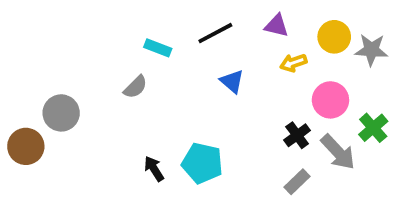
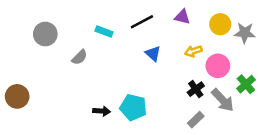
yellow arrow: (293, 63) -> (193, 51), moved
gray semicircle: (135, 87) -> (80, 57), moved
gray circle: (61, 113) -> (45, 34), moved
black arrow: (154, 169) -> (102, 111), turned 126

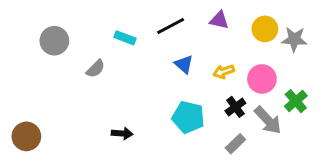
yellow arrow: (193, 51) -> (224, 72), moved
brown circle: (17, 96) -> (26, 136), moved
cyan pentagon: (133, 107) -> (188, 117), moved

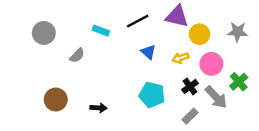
purple triangle: (219, 20) -> (177, 16), size x1.5
yellow circle: (265, 29) -> (199, 34), moved
brown circle: (26, 136) -> (56, 100), moved

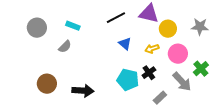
cyan rectangle: (101, 31) -> (73, 26), moved
black cross: (190, 86) -> (149, 73), moved
black arrow: (98, 108) -> (83, 91), size x1.5

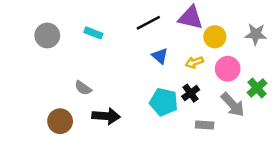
gray semicircle: (65, 47) -> (83, 88), moved, turned 80
brown circle: (47, 84) -> (60, 121), moved
gray rectangle: (160, 98) -> (205, 125), turned 48

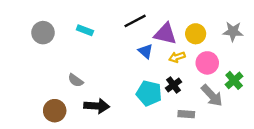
purple triangle: (191, 18) -> (165, 34), moved

